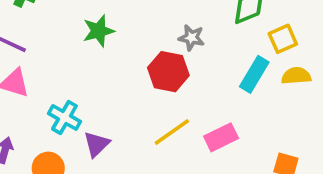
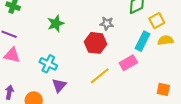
cyan cross: (64, 117) -> (48, 64), moved
pink rectangle: (221, 137) -> (128, 63), moved

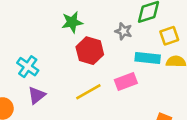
green star: (56, 23) -> (72, 22), moved
gray star: (107, 24) -> (124, 31), moved
cyan rectangle: (142, 41) -> (148, 58), turned 60

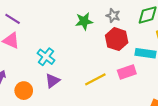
gray star: (124, 31) -> (113, 16), moved
red hexagon: (90, 51) -> (117, 39), moved

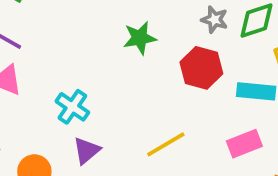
gray star: (113, 16) -> (214, 20), moved
pink rectangle: (127, 72) -> (244, 144), moved

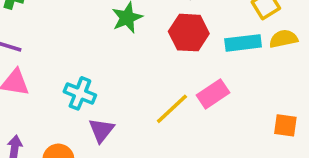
pink rectangle: (244, 144) -> (213, 94), moved

